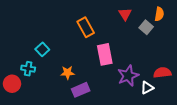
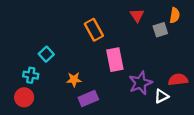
gray square: (146, 27) -> (160, 30), turned 32
red circle: (12, 84) -> (24, 97), moved

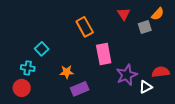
orange semicircle: (175, 15) -> (158, 14), turned 32

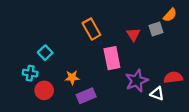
red triangle: (124, 14) -> (133, 34), moved
white triangle: (146, 87) -> (157, 94), turned 48
red circle: (22, 88) -> (44, 90), moved

